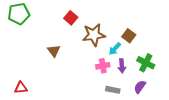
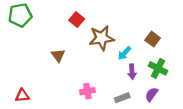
brown square: (129, 36) -> (153, 39), moved
pink cross: (103, 66) -> (87, 91), moved
gray rectangle: (113, 90) -> (122, 98), turned -32

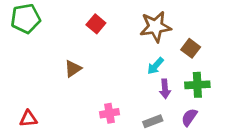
brown star: (102, 38) -> (155, 27), moved
brown triangle: (58, 55) -> (73, 69), turned 32
green cross: (158, 68) -> (197, 85), turned -30

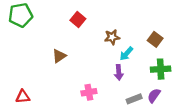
brown star: (155, 27) -> (112, 37), moved, size x0.6
purple arrow: (165, 89) -> (119, 72), moved
gray rectangle: (153, 121) -> (134, 99), moved

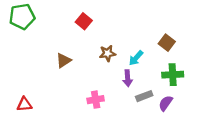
brown star: (112, 37) -> (107, 53), moved
gray rectangle: (134, 99) -> (144, 96), moved

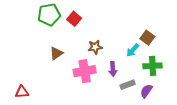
green pentagon: (22, 17) -> (49, 15), moved
cyan arrow: (136, 58) -> (133, 50), moved
pink cross: (96, 100) -> (85, 71), moved, size x1.5

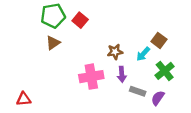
brown star: (95, 47) -> (115, 52), moved
brown triangle: (56, 53) -> (53, 43), moved
green cross: (153, 66) -> (165, 71), turned -36
gray rectangle: (127, 85) -> (138, 91), turned 40

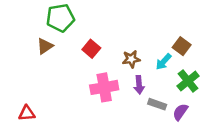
red square: (80, 20) -> (91, 49), moved
brown triangle: (53, 43) -> (45, 46), moved

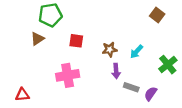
brown square: (182, 46) -> (157, 15), moved
red square: (91, 49) -> (76, 41), turned -32
green cross: (188, 81) -> (168, 65), moved
pink cross: (104, 87) -> (68, 75), moved

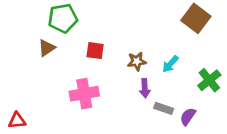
brown square: (157, 15) -> (196, 18), size x1.5
red triangle: (22, 95) -> (17, 121), moved

